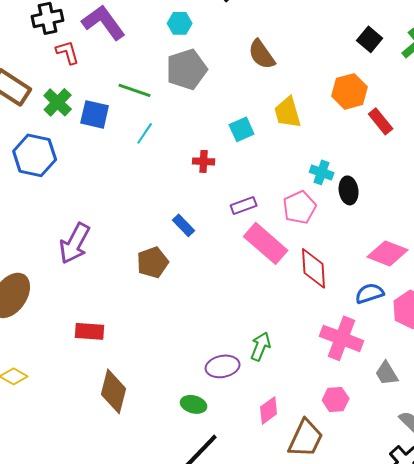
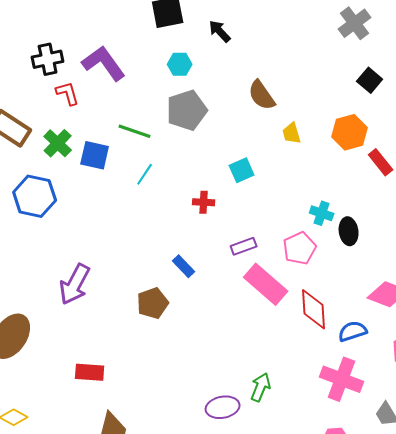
yellow trapezoid: (288, 112) -> (292, 133), moved, size x0.7
blue semicircle: (370, 293) -> (353, 331), moved

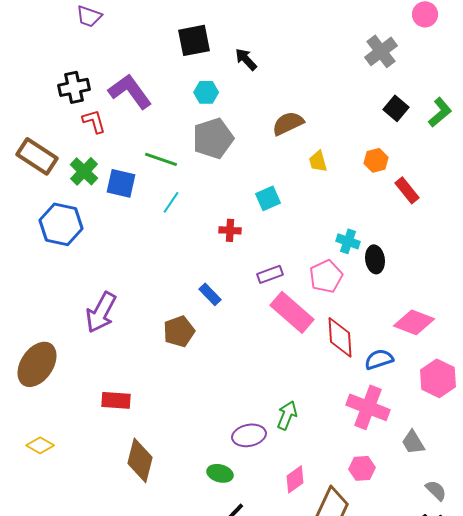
brown semicircle: (262, 95) -> (288, 123), turned 100
orange hexagon: (350, 132) -> (376, 160), size x0.7

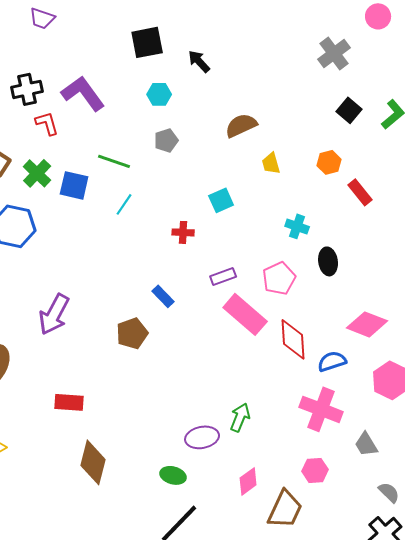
gray pentagon: (213, 138) -> (166, 140), size x0.6
cyan cross: (348, 241) -> (297, 226), moved

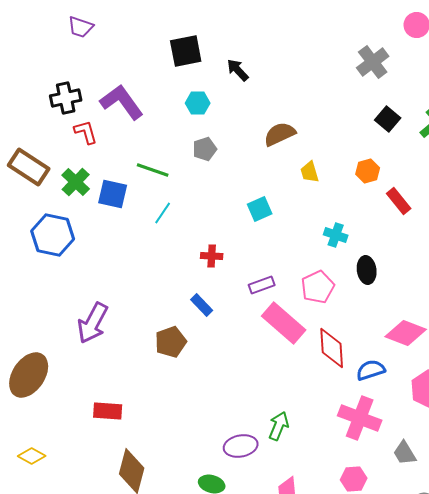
red cross: (183, 232) -> (212, 256), moved

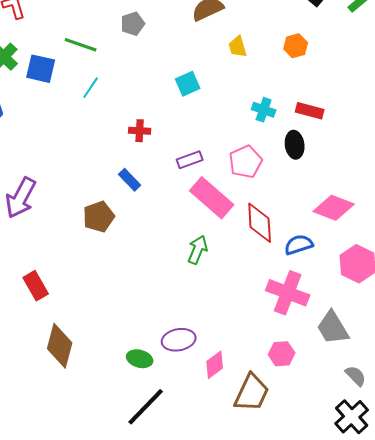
red rectangle: (399, 201) -> (310, 111), moved, turned -36
red rectangle: (108, 411) -> (36, 286), turned 56
green arrow: (279, 426) -> (198, 250), moved
purple ellipse: (241, 446) -> (179, 340), moved
gray trapezoid: (405, 453) -> (333, 328), size x1.4

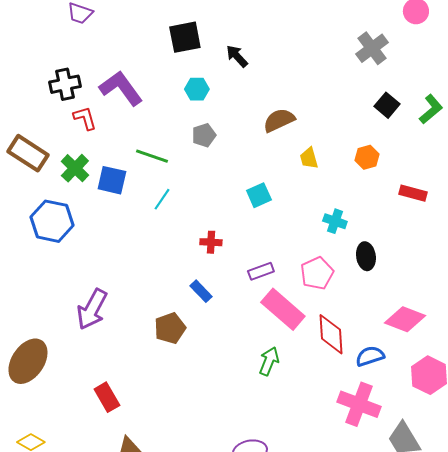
red rectangle: (310, 111) -> (413, 193), moved

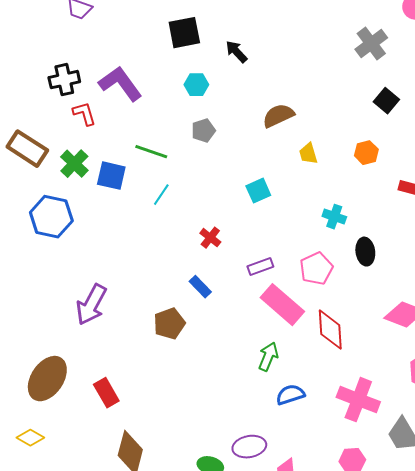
red cross: (211, 242) -> (210, 238), turned 35
blue semicircle: (370, 356) -> (290, 395), moved
brown ellipse: (28, 361) -> (47, 379), moved

